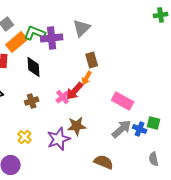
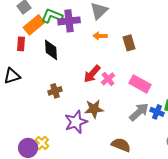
brown rectangle: (92, 60) -> (129, 43), moved
orange arrow: (87, 78) -> (100, 36), moved, turned 64
pink cross: (63, 97) -> (108, 79), moved
brown cross: (32, 101) -> (55, 91), moved
yellow cross: (25, 137) -> (42, 143), moved

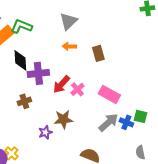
purple cross: (69, 21) -> (38, 73), moved
purple star: (76, 122) -> (45, 132), size x0.6

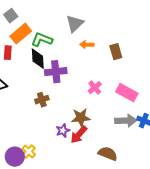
gray triangle: (68, 21) -> (75, 24), moved
green L-shape: (21, 26) -> (42, 40), moved
red arrow: (61, 84) -> (79, 135), moved
gray arrow: (108, 122) -> (126, 121), turned 40

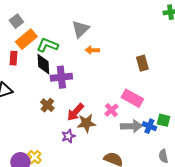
brown rectangle: (116, 52) -> (142, 63), moved
pink cross: (95, 88) -> (111, 110), moved
brown cross: (42, 100) -> (47, 105), turned -32
red arrow: (79, 135) -> (75, 112), moved

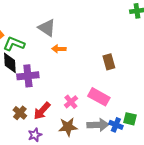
gray triangle: (80, 29) -> (47, 28), turned -42
brown cross: (47, 105) -> (20, 113), moved
pink cross: (111, 110) -> (71, 102), moved
brown star: (86, 123) -> (68, 127), moved

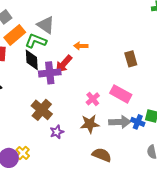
gray triangle: (47, 28) -> (46, 25), moved
red arrow: (42, 111) -> (64, 64), moved
brown cross: (20, 113) -> (42, 110), size x1.5

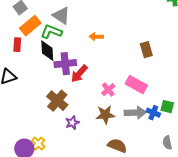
red arrow: (64, 64) -> (79, 74), moved

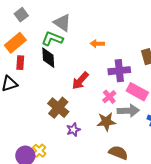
orange rectangle: (30, 26) -> (15, 43), moved
red rectangle: (17, 45) -> (20, 63), moved
purple cross: (65, 64) -> (119, 71), moved
gray arrow: (135, 113) -> (128, 111), moved

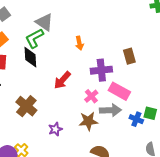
green L-shape: (52, 39) -> (34, 38), turned -50
orange arrow: (97, 44) -> (79, 43), turned -104
brown cross: (58, 108) -> (26, 106), moved

